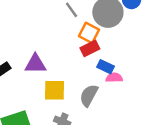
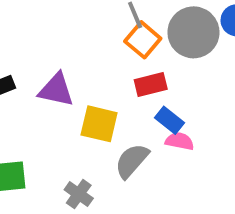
orange square: (89, 33) -> (143, 40), moved
yellow square: (54, 90) -> (99, 124), moved

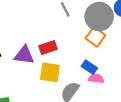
orange square: (143, 40) -> (95, 37), moved
red rectangle: (151, 85) -> (48, 47), moved

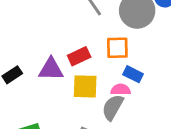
orange square: (95, 37) -> (117, 48), moved, turned -30
pink semicircle: (96, 79) -> (121, 90), moved

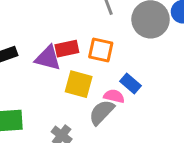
orange square: (117, 48) -> (101, 50), moved
red rectangle: (79, 56) -> (67, 49), moved

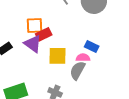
orange square: (101, 50) -> (35, 25), moved
purple triangle: (48, 58) -> (33, 44), turned 36

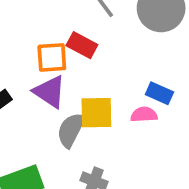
red rectangle: (44, 34) -> (82, 45), moved, turned 56
gray semicircle: (77, 70) -> (71, 130), moved

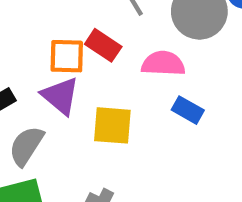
pink semicircle: (144, 115) -> (163, 64), moved, size x1.4
gray semicircle: (71, 130) -> (26, 146), moved

